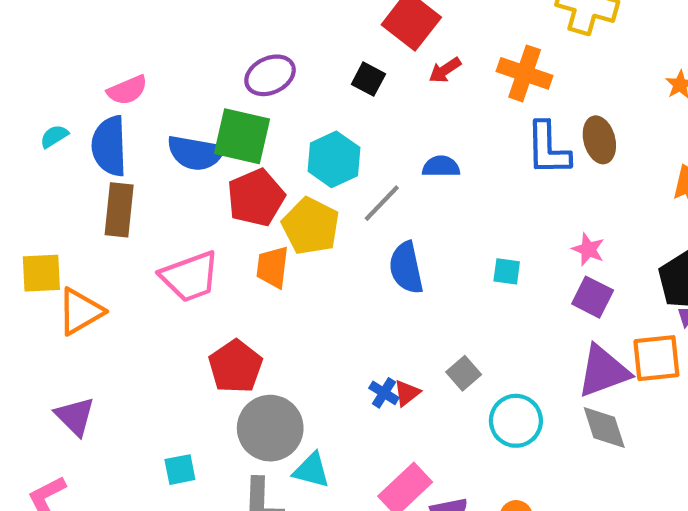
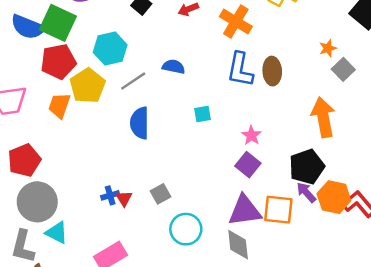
cyan square: (507, 271) -> (203, 114), moved, turned -30
blue cross: (384, 393) -> (110, 195), turned 30
red triangle: (407, 393) -> (124, 198), turned -36

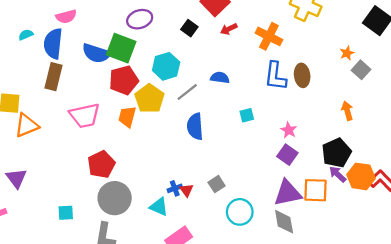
orange arrow: (323, 117) -> (347, 111), size x0.6
cyan triangle: (57, 233) -> (159, 207), moved

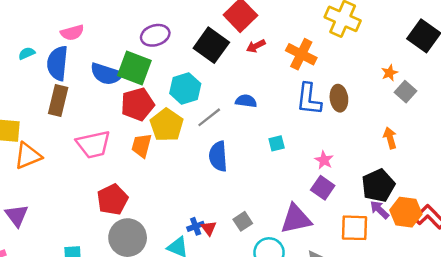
black square: (189, 28) -> (211, 45), size x1.8
purple triangle: (288, 193) -> (296, 219), moved

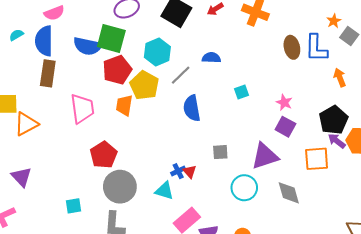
blue L-shape: (309, 99) -> (316, 48), moved
pink trapezoid: (93, 144) -> (82, 108), turned -80
gray square: (243, 221) -> (220, 152), moved, turned 35

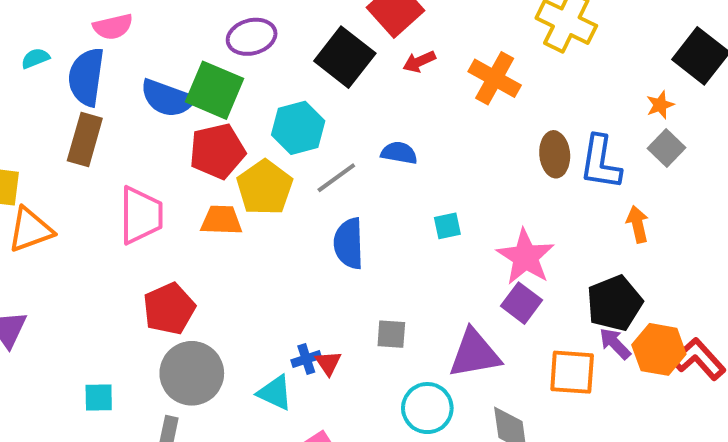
orange star: (334, 21) -> (660, 105), moved
pink star: (284, 102) -> (525, 257), size x1.8
orange trapezoid: (124, 105) -> (221, 220), turned 75

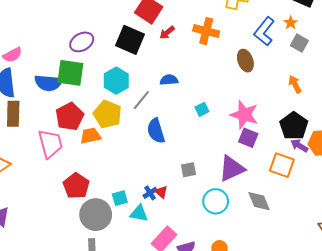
red pentagon: (217, 151) -> (70, 117), moved
blue L-shape: (600, 162) -> (264, 31), moved, turned 44
orange square: (572, 372) -> (282, 165), turned 30
cyan square: (99, 398) -> (120, 198), moved

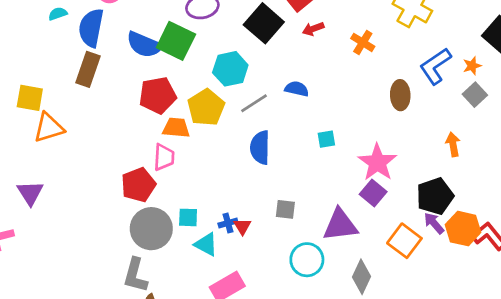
orange cross: (206, 31) -> (363, 42), size x0.7
pink trapezoid: (50, 144) -> (164, 157), moved, size x0.7
gray diamond: (259, 201) -> (361, 277), turned 30

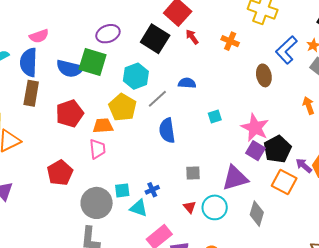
red arrow: (313, 29) -> (192, 37), turned 84
red pentagon: (158, 95) -> (70, 113), moved
red pentagon: (138, 185) -> (60, 173), moved
black pentagon: (435, 196) -> (277, 149), moved
red triangle: (242, 226) -> (190, 207), moved

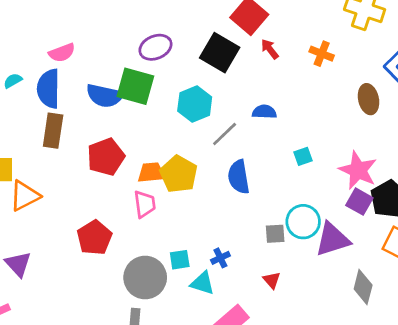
yellow pentagon: (123, 107) -> (179, 174), moved
cyan circle: (215, 207) -> (303, 222), moved

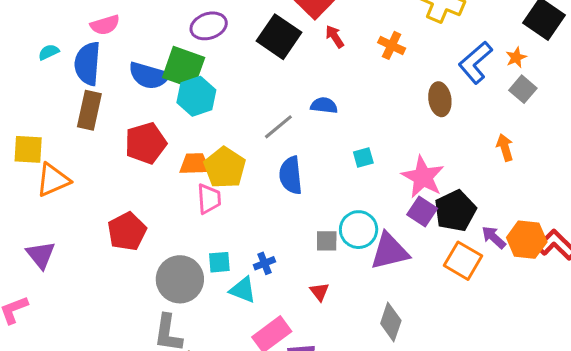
cyan hexagon: (195, 104) -> (196, 96), moved
pink trapezoid: (145, 204) -> (209, 199), moved
gray diamond: (363, 287) -> (391, 322), moved

